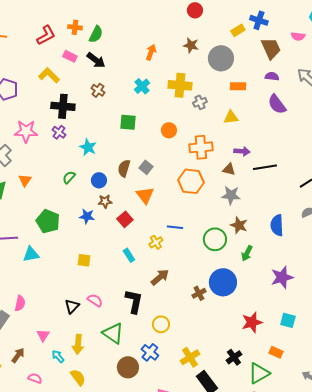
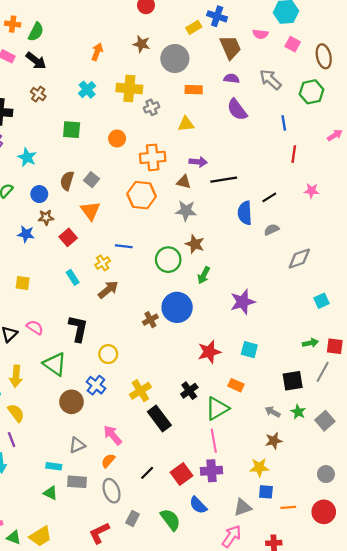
blue semicircle: (277, 225) -> (245, 213), moved
brown arrow: (160, 277) -> (108, 290), moved

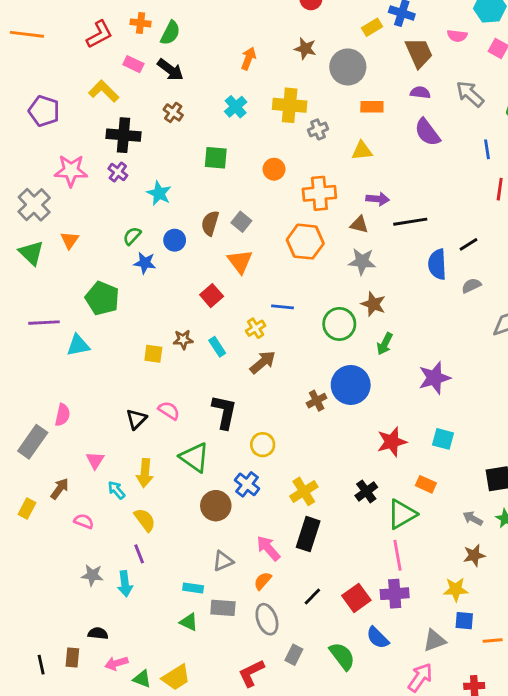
brown star: (46, 217) -> (183, 340), moved
blue star: (26, 234) -> (145, 263), moved
black rectangle: (159, 418) -> (308, 534), moved, turned 55

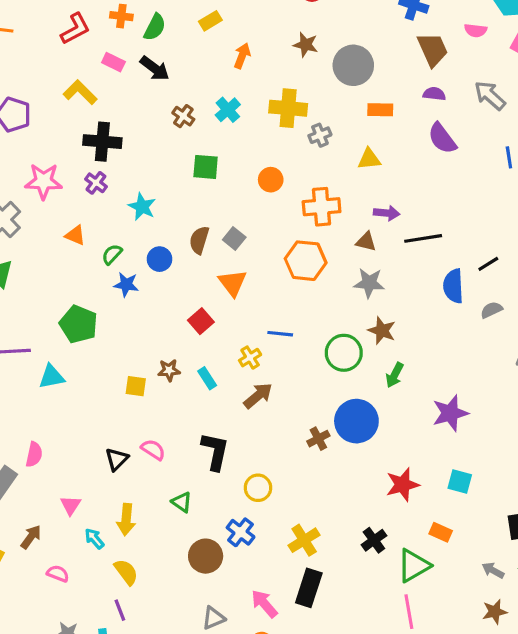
yellow rectangle: (372, 27) -> (210, 21), moved
brown cross: (173, 112) -> (183, 116), moved
orange triangle: (70, 240) -> (75, 235), moved, turned -42
green triangle: (195, 457) -> (182, 502), size x0.6

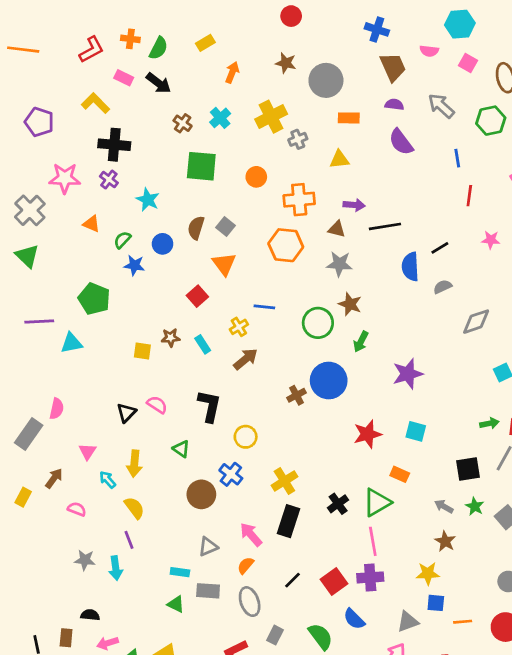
yellow cross: (288, 108) -> (271, 117), turned -32
green square: (206, 167) -> (201, 166), size x1.4
black cross: (374, 540) -> (338, 504), moved
brown star: (495, 612) -> (445, 541), turned -30

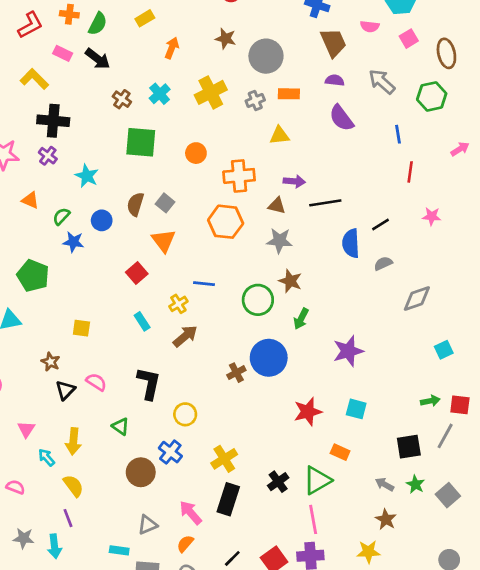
pink square: (468, 63) -> (409, 39), turned 30
gray cross: (298, 139) -> (255, 101), moved
brown star: (171, 338) -> (50, 362), moved, turned 30

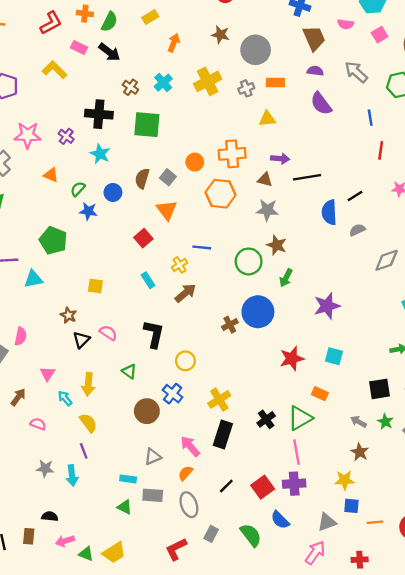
black cross: (53, 121) -> (99, 114), moved
orange circle: (196, 153) -> (195, 162), moved

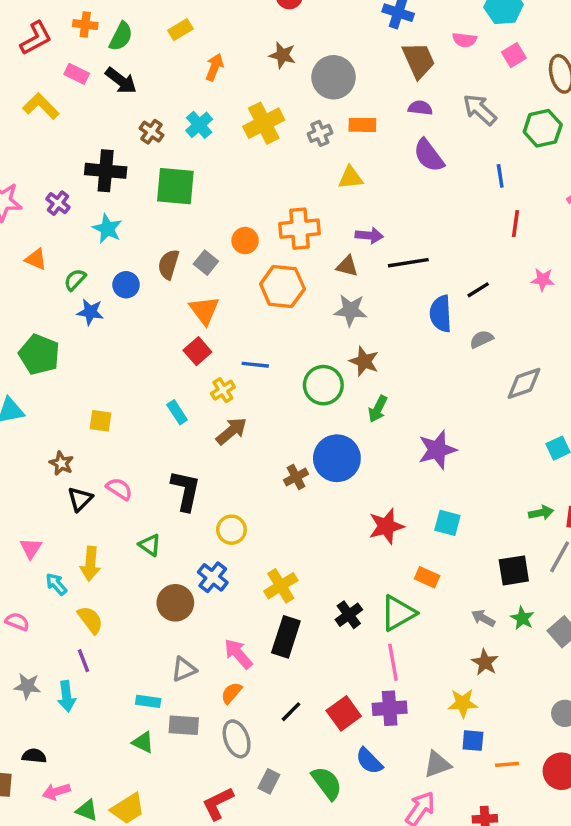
red square: (143, 238) -> (197, 351), moved

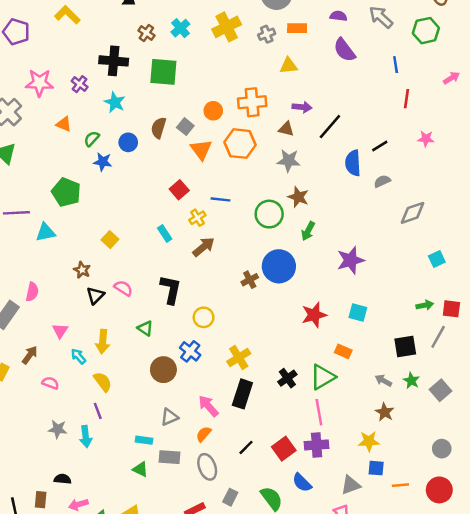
black line: (408, 263) -> (330, 127), turned -40
orange triangle: (204, 310) -> (201, 150), moved
yellow square: (101, 421) -> (110, 240), turned 35

